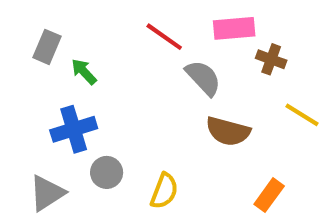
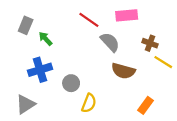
brown cross: (271, 59) -> (150, 43), moved
gray circle: (107, 172) -> (71, 83), moved

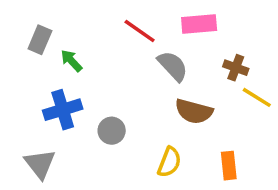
yellow semicircle: (89, 103) -> (169, 162), moved
gray triangle: (26, 104) -> (40, 164), turned -35
orange rectangle: (146, 105) -> (229, 166), turned -42

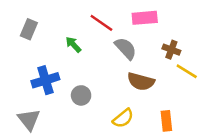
green arrow: (71, 61) -> (73, 45), moved
yellow semicircle: (169, 162) -> (123, 118), turned 30

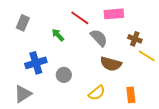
gray triangle: (29, 120) -> (23, 94), turned 36

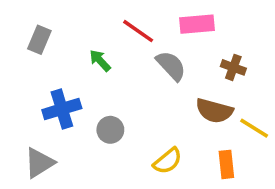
yellow line: (147, 56) -> (254, 128), moved
brown semicircle: (111, 64) -> (214, 111), moved

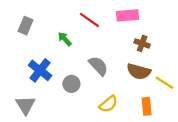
gray semicircle: (171, 66) -> (98, 66), moved
brown cross: (233, 67) -> (142, 43), moved
blue cross: (62, 109) -> (40, 70), turned -35
gray triangle: (39, 163) -> (25, 105), turned -30

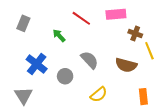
brown cross: (142, 43) -> (135, 34), moved
yellow line: (164, 83) -> (149, 51), moved, turned 36
orange rectangle: (147, 106) -> (143, 97), moved

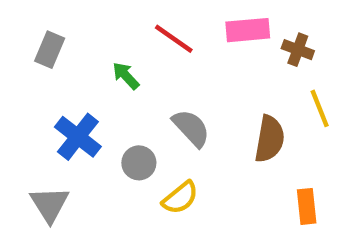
brown cross: (135, 34) -> (298, 50), moved
brown semicircle: (126, 65) -> (270, 139), turned -95
yellow semicircle: (99, 95) -> (180, 198), moved

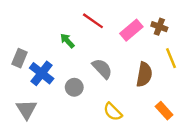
pink rectangle: (248, 30) -> (131, 30), moved, turned -35
gray rectangle: (50, 50) -> (19, 58), moved
yellow semicircle: (180, 198) -> (113, 112), moved, turned 84
orange rectangle: (307, 206) -> (164, 111), turned -36

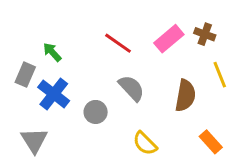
red line: (93, 21) -> (118, 43), moved
green arrow: (67, 41) -> (52, 52), moved

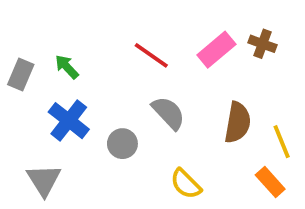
gray rectangle: (25, 75) -> (21, 75), moved
yellow line: (220, 75) -> (282, 142), moved

